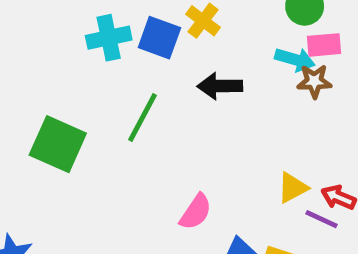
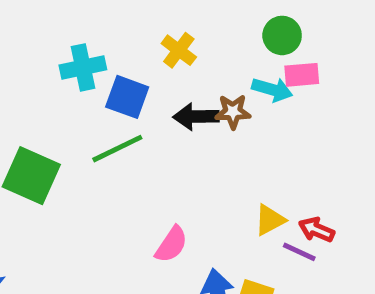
blue square: (159, 38) -> (127, 97), moved
brown star: (314, 81) -> (233, 112), moved
green line: (143, 118) -> (117, 149), turned 36

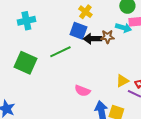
cyan cross: (83, 67) -> (26, 21), moved
blue square: (127, 97) -> (78, 31), moved
pink semicircle: (171, 244) -> (82, 91), turned 77

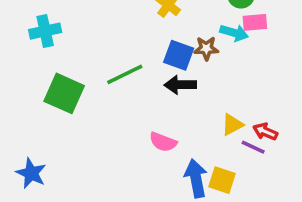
cyan cross: (26, 21) -> (45, 31), moved
blue square: (78, 31) -> (179, 55), moved
black arrow: (92, 39) -> (180, 85), moved

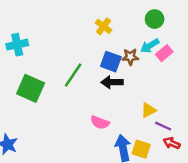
pink rectangle: (255, 22) -> (164, 53), moved, turned -35
cyan arrow: (234, 33) -> (150, 46), turned 132
green line: (125, 74) -> (73, 75), turned -30
red arrow: (265, 132) -> (172, 143), moved

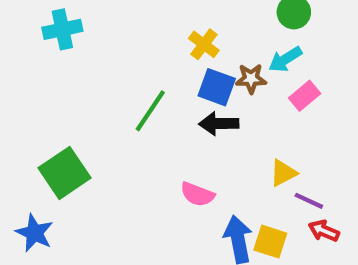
yellow cross: (104, 26) -> (204, 44), moved
cyan cross: (17, 45) -> (62, 29), moved
pink rectangle: (164, 53) -> (305, 96), moved
green square: (31, 88) -> (64, 173), moved, turned 32

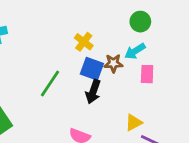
pink rectangle: (305, 96) -> (147, 74), turned -48
black arrow: (219, 124) -> (93, 92), turned -70

